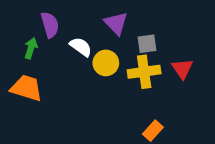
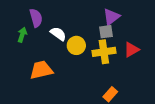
purple triangle: (116, 23) -> (111, 17), moved, turned 36
red triangle: (182, 69) -> (131, 50), turned 35
orange trapezoid: (26, 88) -> (41, 70), moved, turned -30

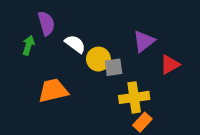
purple triangle: (111, 17) -> (144, 41), moved
gray square: (106, 32) -> (114, 67), moved
yellow cross: (104, 52) -> (134, 97), moved

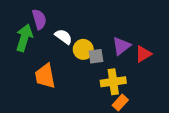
purple triangle: (144, 41) -> (121, 46), moved
green arrow: (28, 45) -> (24, 38), size x1.6
orange trapezoid: (53, 91) -> (45, 76), turned -88

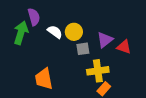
yellow circle: (83, 49) -> (74, 32), moved
red triangle: (143, 54) -> (124, 47), turned 49
orange trapezoid: (45, 76) -> (44, 79), moved

